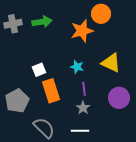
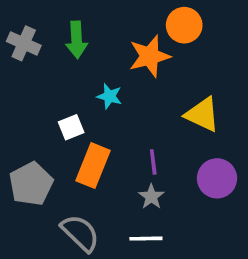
green arrow: (42, 22) -> (77, 40), turned 96
gray cross: (13, 24) -> (24, 43), turned 36
cyan star: (77, 67) -> (109, 96), moved
orange rectangle: (51, 91) -> (93, 166), turned 40

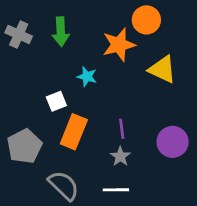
yellow triangle: (202, 115) -> (162, 69), moved

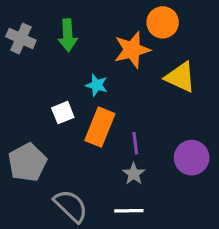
orange rectangle: (74, 132) -> (100, 127), moved

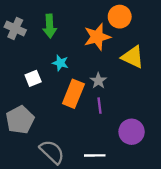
cyan star: (97, 85) -> (60, 63), moved
white square: (63, 113) -> (33, 78), moved
purple circle: (192, 158) -> (132, 132), moved
gray star: (134, 174) -> (98, 81), moved

